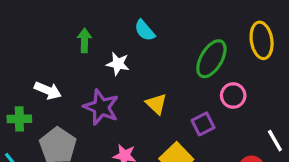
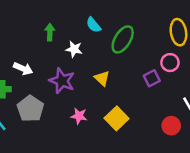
green ellipse: (211, 59) -> (123, 39), moved
pink circle: (233, 95) -> (170, 63), moved
purple square: (203, 124) -> (152, 78), moved

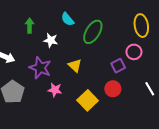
pink star: (79, 116) -> (55, 90), moved
red circle: (171, 126) -> (113, 89), moved

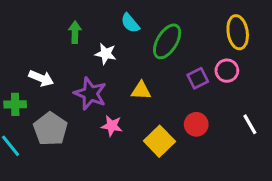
yellow triangle: (75, 66) -> (141, 91), turned -40
purple square: (118, 66) -> (198, 78), moved

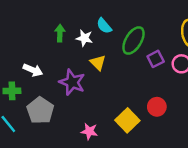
white star: (106, 54) -> (84, 38), moved
purple square: (198, 78) -> (156, 59), moved
yellow triangle: (141, 91) -> (98, 63), moved, turned 42
pink star: (112, 126) -> (89, 131), moved

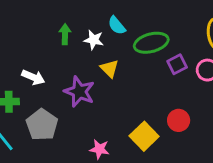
green ellipse: (133, 41) -> (151, 43), turned 44

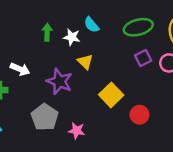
green ellipse: (151, 43) -> (138, 27), moved
red circle: (179, 120) -> (139, 115), moved
gray pentagon: (42, 125) -> (45, 117), moved
yellow square: (144, 136) -> (111, 95), moved

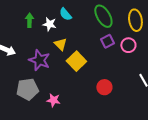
green ellipse: (138, 27) -> (103, 16), turned 75
yellow square: (111, 95) -> (76, 61), moved
gray pentagon: (45, 117) -> (27, 89), turned 30

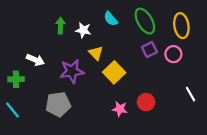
cyan semicircle: (65, 14) -> (111, 19), moved
purple star: (39, 60) -> (72, 71), turned -30
pink star: (53, 100) -> (120, 109), moved

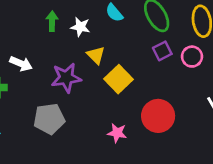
red circle: (146, 102) -> (158, 116), size x1.5
pink star: (120, 109) -> (117, 133), moved

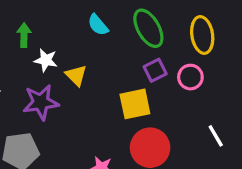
white star: (80, 27) -> (46, 60), moved
yellow square: (118, 79) -> (135, 104), moved, turned 32

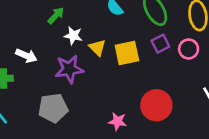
green arrow: (24, 35) -> (56, 15), turned 42
yellow square: (135, 104) -> (127, 53), moved

